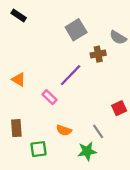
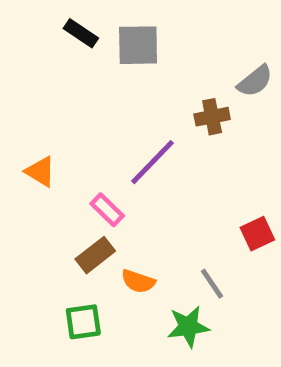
black rectangle: (19, 15) -> (81, 33), moved
gray square: (76, 30) -> (138, 45), moved, turned 30
gray semicircle: (118, 38) -> (255, 81), turned -70
brown rectangle: (16, 128) -> (95, 255), moved, turned 56

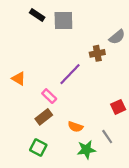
orange semicircle: (138, 281) -> (75, 127), moved
gray line: (212, 284) -> (107, 137), moved
green square: (83, 322) -> (38, 147), turned 35

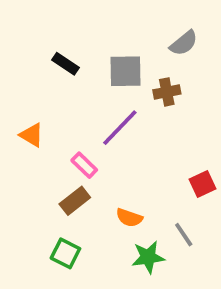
black rectangle: (37, 15) -> (65, 64), moved
gray square: (63, 21) -> (126, 71), moved
gray semicircle: (117, 37) -> (184, 43), moved

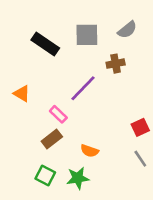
black rectangle: (65, 64) -> (45, 44), size x1.5
gray square: (126, 71) -> (87, 35), moved
gray line: (184, 235) -> (140, 159), moved
green star: (148, 257) -> (78, 178), moved

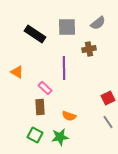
purple line: (83, 88) -> (64, 68), turned -45
brown rectangle: (52, 139) -> (40, 107), turned -56

